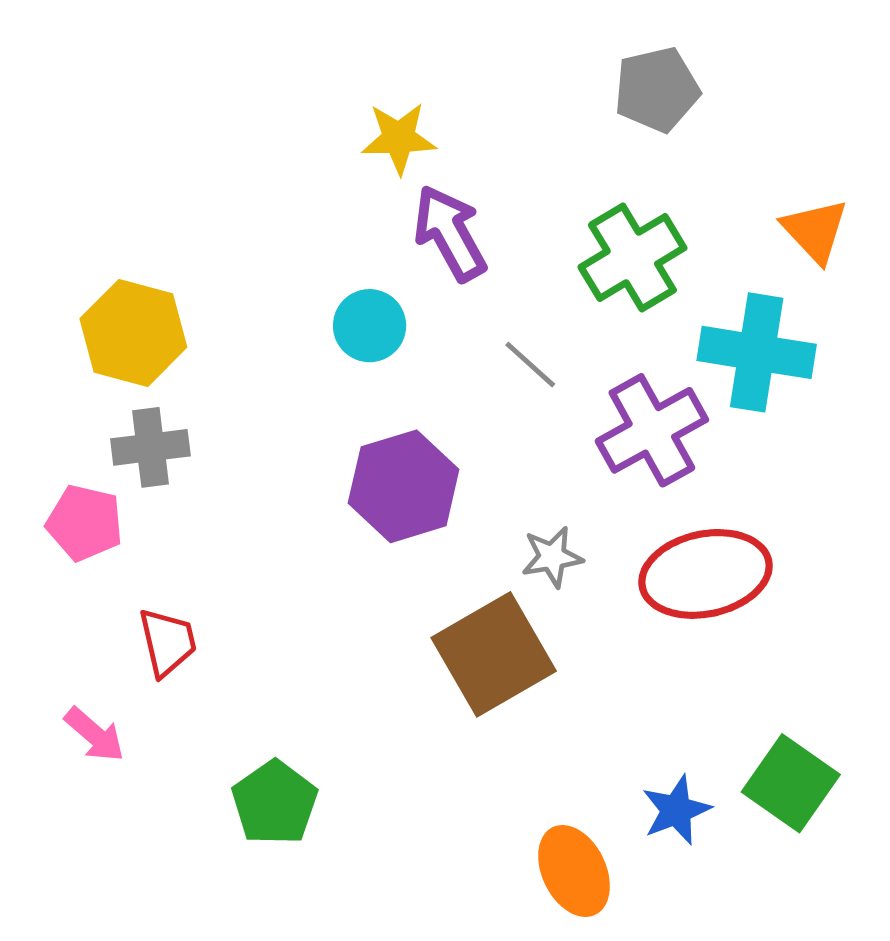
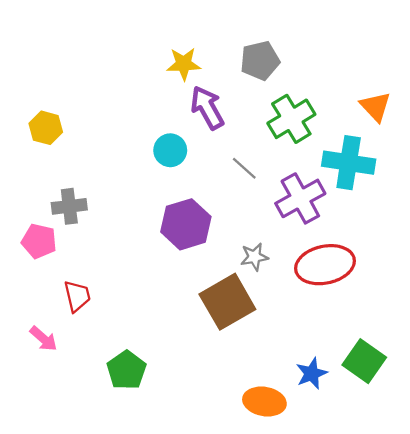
gray pentagon: (657, 90) -> (260, 61), moved
yellow hexagon: (133, 333) -> (46, 128), moved, size x0.7
orange ellipse: (574, 871) -> (264, 402), turned -54

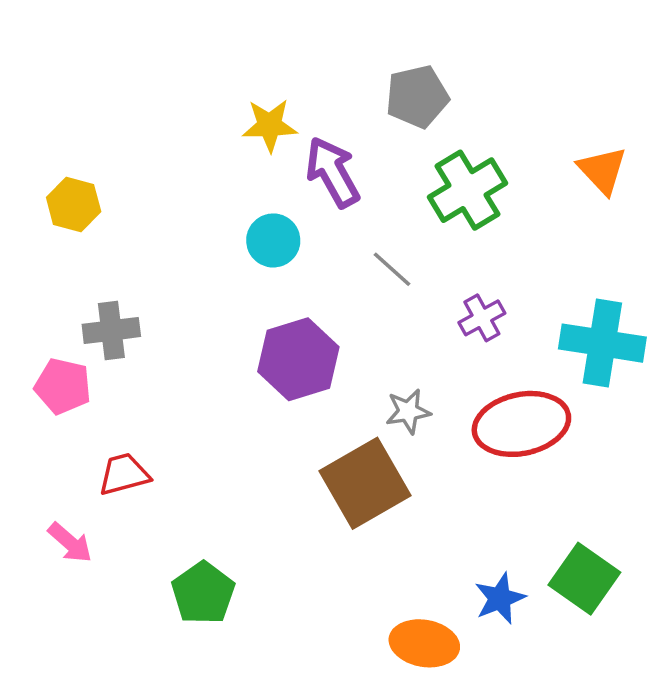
yellow star: (184, 64) -> (270, 125), moved
cyan cross: (349, 163) -> (602, 343), moved
purple cross: (300, 198) -> (482, 318), size x0.6
red trapezoid: (77, 296) -> (124, 474), turned -92

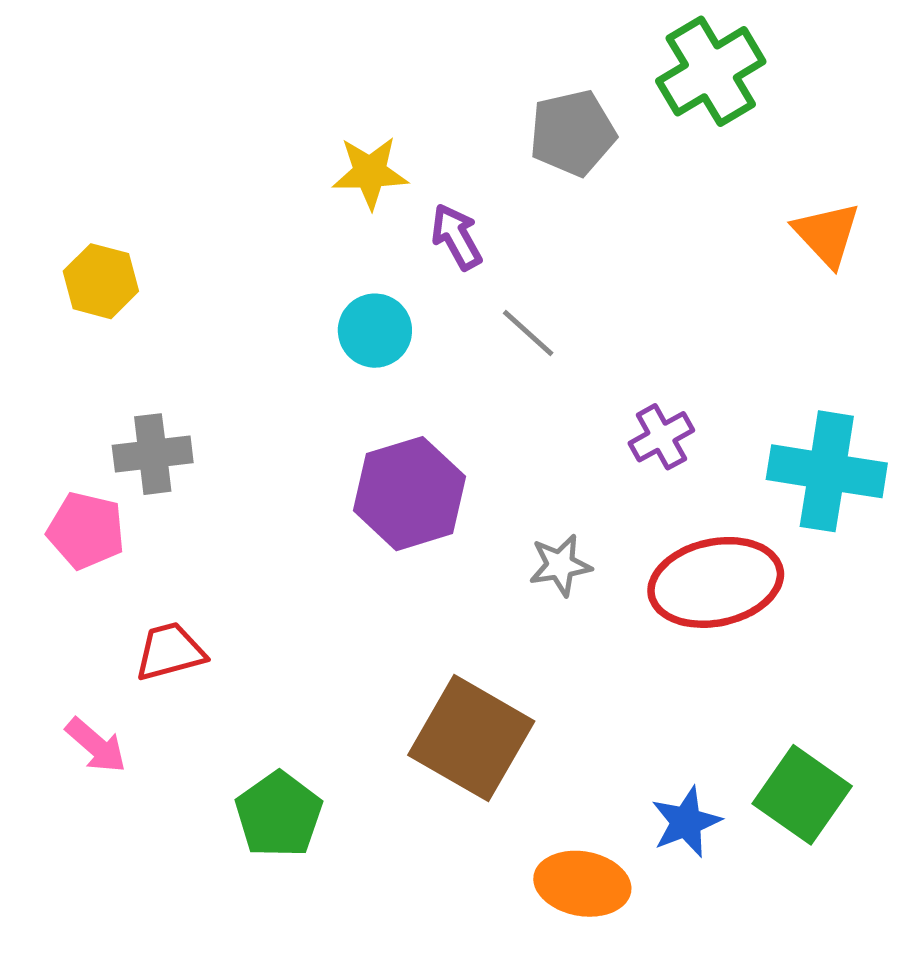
purple arrow: (333, 172) -> (456, 237), size x0.7
green cross: (467, 190) -> (711, 71), moved
gray line: (392, 269) -> (528, 333), moved
brown square: (365, 483) -> (471, 738), moved, turned -30

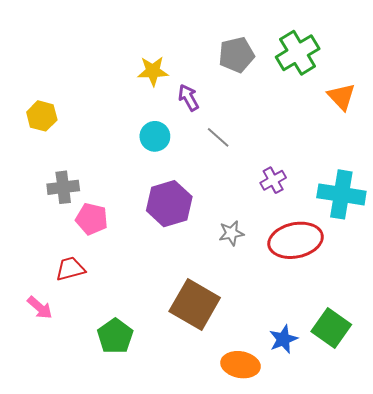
green cross: (711, 71) -> (298, 53), moved
pink pentagon: (86, 531) -> (92, 219), moved

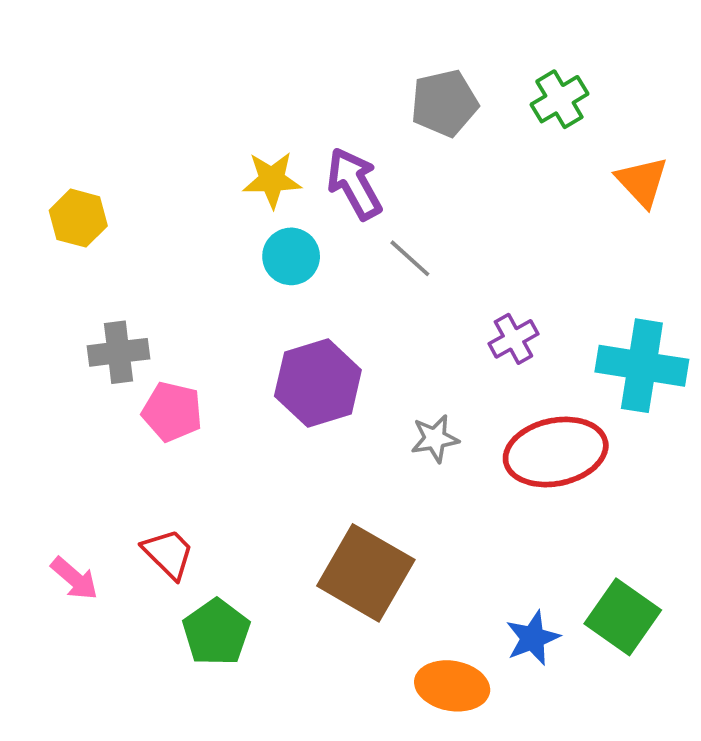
green cross: (298, 53) -> (559, 99), size x0.7
yellow star: (153, 71) -> (272, 180), moved
purple arrow: (189, 98) -> (354, 184), size x1.4
red trapezoid: (70, 269) -> (168, 554), moved, turned 60

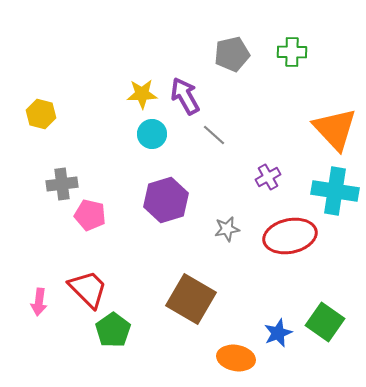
green cross: (559, 99) -> (292, 52), turned 32
orange triangle: (642, 182) -> (335, 129), moved, size x1.6
red trapezoid: (168, 554) -> (88, 289), size x1.4
pink arrow: (74, 579) -> (39, 302), turned 56

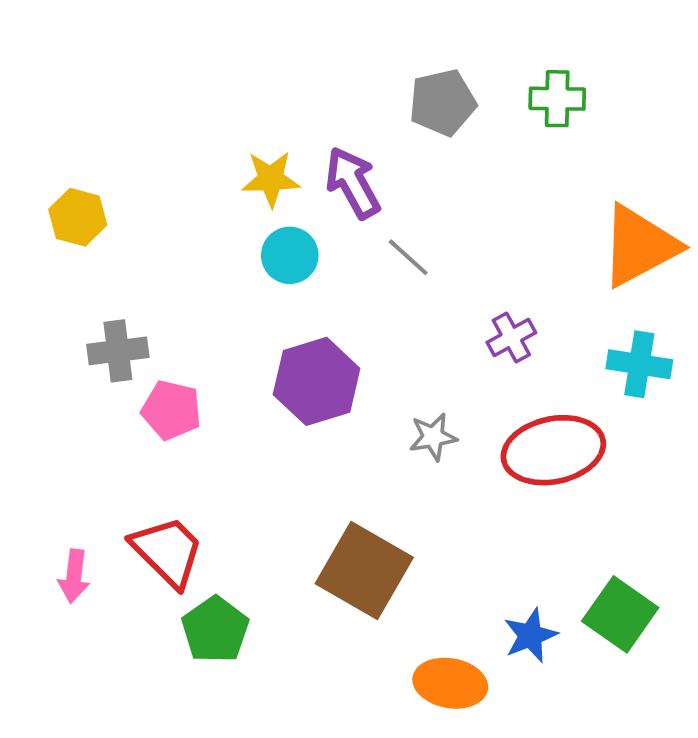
orange triangle: (335, 129) -> (639, 246), turned 45
cyan cross: (335, 191) -> (639, 364), size x0.7

